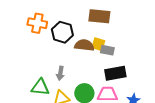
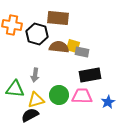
brown rectangle: (99, 16) -> (58, 18), moved

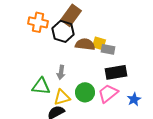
brown rectangle: (58, 18) -> (71, 15), moved, turned -60
pink trapezoid: (82, 96) -> (108, 93), turned -40

